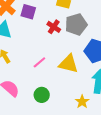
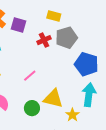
red cross: (54, 27) -> (44, 40), turned 32
yellow triangle: (68, 64) -> (53, 99), moved

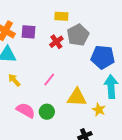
green circle: (32, 108) -> (47, 112), moved

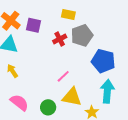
pink line: (49, 79) -> (63, 76), moved
green circle: (47, 112) -> (48, 107), moved

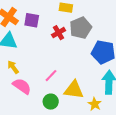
pink line: (63, 76) -> (51, 76), moved
pink semicircle: (19, 102) -> (22, 86), moved

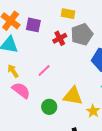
pink line: (51, 76) -> (44, 71), moved

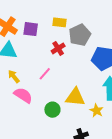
yellow rectangle: (68, 14) -> (60, 22), moved
red cross: (60, 38) -> (58, 48), moved

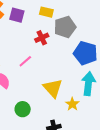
yellow triangle: (75, 97) -> (53, 88), turned 35
green circle: (52, 110) -> (23, 109), moved

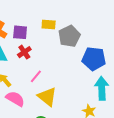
red cross: (42, 38) -> (24, 52), moved
yellow triangle: (53, 88) -> (47, 97), moved

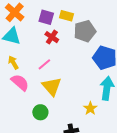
purple square: (20, 32) -> (46, 17), moved
red cross: (24, 52) -> (52, 37), moved, turned -32

